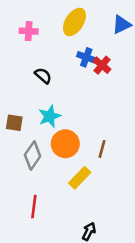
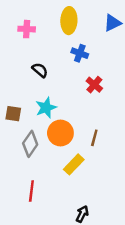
yellow ellipse: (74, 22) -> (69, 21), turned -30
red cross: (102, 65) -> (94, 85), moved

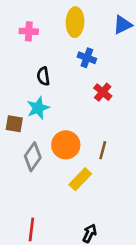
black semicircle: (40, 70) -> (43, 76), turned -140
cyan star: (46, 108) -> (38, 108), moved
red line: (31, 191) -> (31, 229), moved

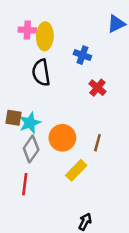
yellow ellipse: (75, 22) -> (45, 36), moved
black semicircle: (43, 76) -> (41, 73), size x1.5
cyan star: (38, 108) -> (30, 123), moved
red line: (31, 229) -> (25, 184), moved

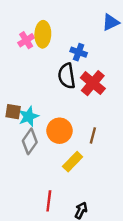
pink cross: (27, 30) -> (26, 40), moved, turned -35
black semicircle: (41, 73) -> (67, 76), moved
red cross: (97, 88) -> (93, 83), size x1.5
red line: (25, 184) -> (49, 201), moved

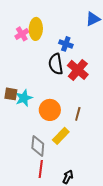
gray diamond: (30, 141) -> (38, 146), moved, turned -30

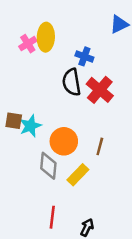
gray diamond: (38, 146) -> (48, 166), moved

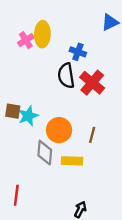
yellow rectangle: (78, 175) -> (72, 161), turned 48
red line: (52, 217) -> (16, 195), moved

